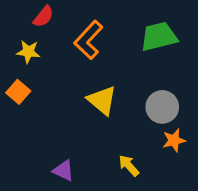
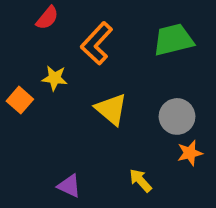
yellow star: (28, 52) -> (55, 78), moved

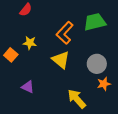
orange L-shape: (97, 43) -> (65, 33), moved
yellow arrow: (140, 180) -> (77, 99), size x1.5
purple triangle: (69, 186) -> (28, 87), moved

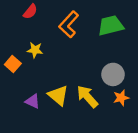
orange L-shape: (65, 33) -> (69, 24), moved
yellow triangle: (61, 60) -> (58, 95), moved
yellow arrow: (77, 99) -> (87, 97), moved

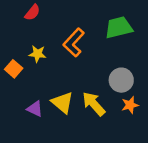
orange L-shape: (69, 24) -> (74, 43), moved

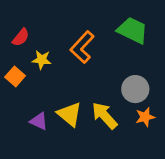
red semicircle: (32, 13) -> (21, 37), moved
green trapezoid: (119, 28) -> (133, 30), turned 40

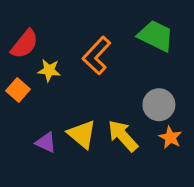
red semicircle: (21, 37) -> (25, 44), size x1.4
orange star: (145, 117) -> (170, 137), turned -30

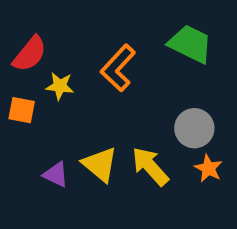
orange square: (18, 90) -> (22, 110), turned -30

